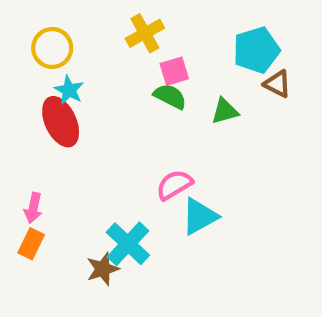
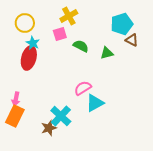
pink square: (174, 71) -> (60, 34), moved
red ellipse: (61, 122) -> (29, 58), turned 40
orange rectangle: (31, 244) -> (15, 116), size x1.5

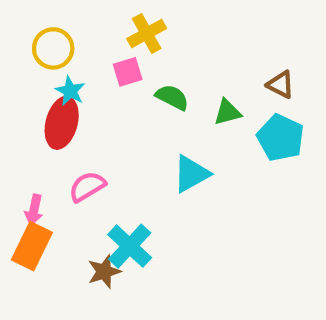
cyan pentagon: (122, 24) -> (281, 138), moved, turned -30
pink semicircle: (83, 88) -> (87, 187), moved
cyan triangle: (95, 103) -> (191, 174), moved

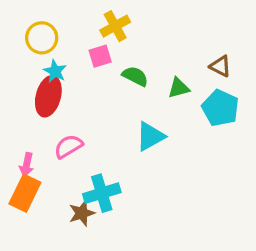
cyan cross: (130, 246) -> (102, 193), turned 30

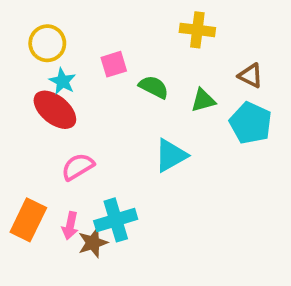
yellow cross: (115, 26) -> (197, 30), moved, turned 36
red ellipse: (48, 96) -> (55, 110), turned -66
pink arrow: (27, 165) -> (70, 226), moved

